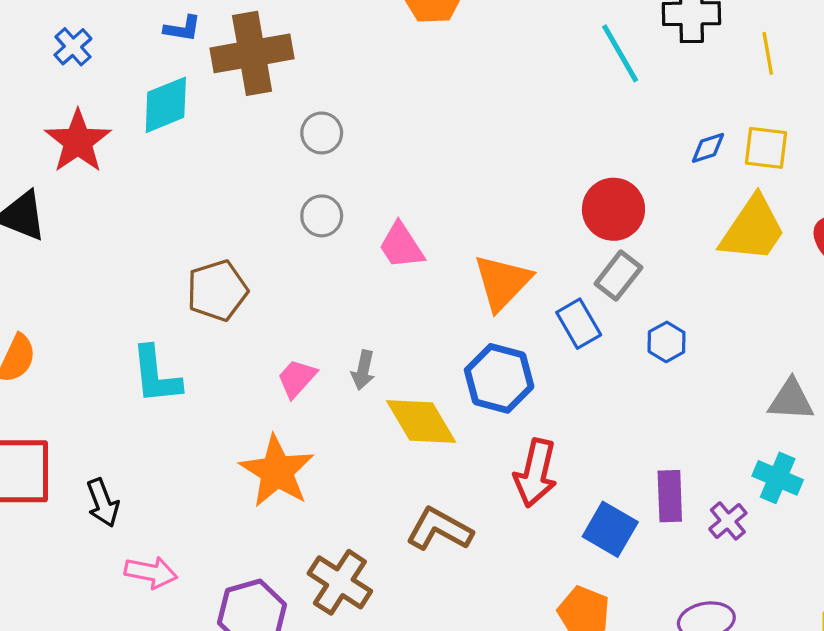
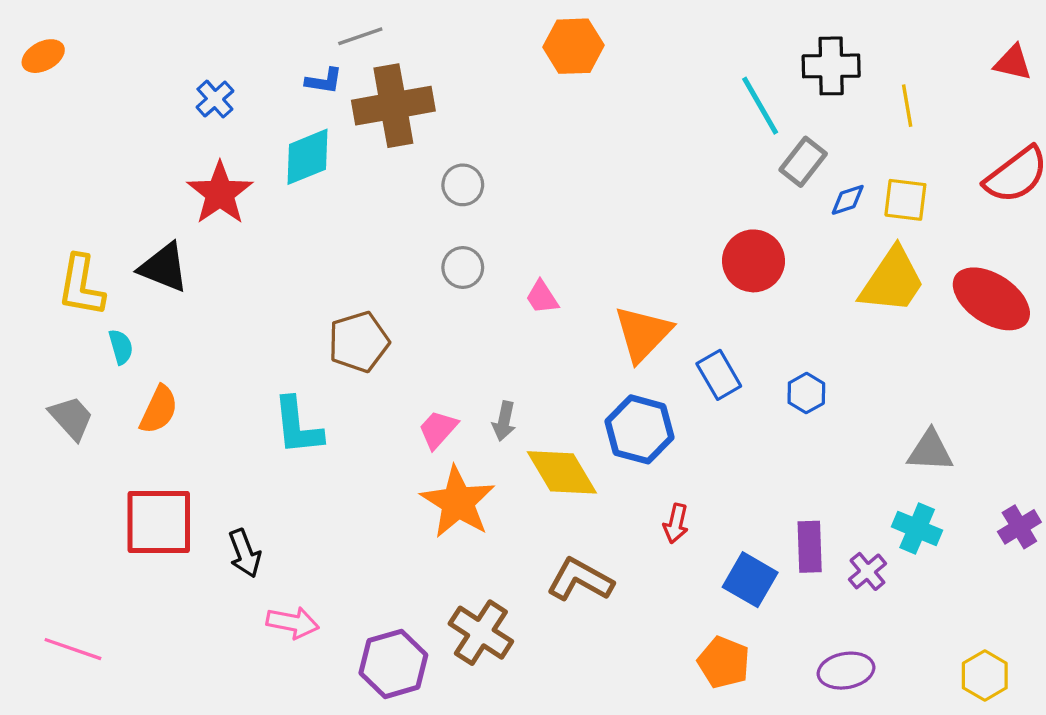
pink trapezoid: (401, 246) -> (542, 297), size x0.7
gray rectangle: (618, 276) -> (803, 162), moved
orange star: (277, 471) -> (458, 502), moved
red arrow: (536, 473) -> (676, 524), size x0.6

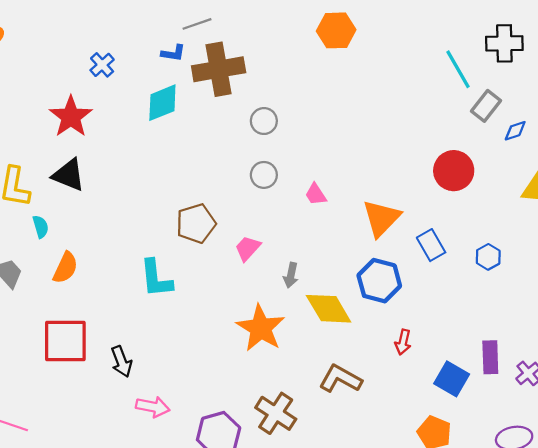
red star: (220, 193) -> (71, 117), moved
pink trapezoid: (438, 429) -> (248, 248), moved

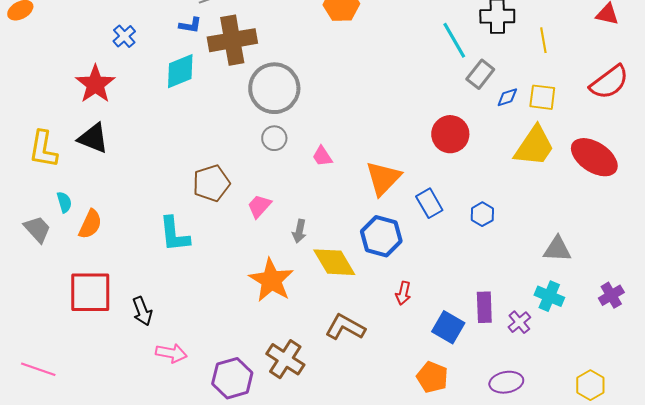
gray circle: (264, 121) -> (274, 88), size x2.0
cyan semicircle: (41, 227) -> (64, 202), moved

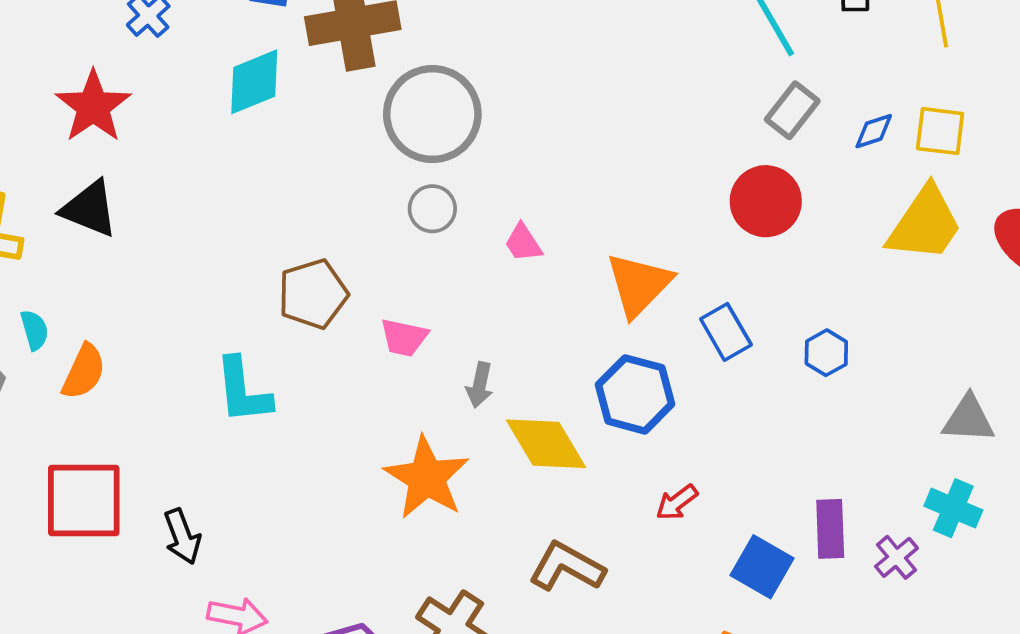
gray rectangle: (480, 74) -> (792, 110), moved
pink trapezoid: (259, 206) -> (404, 338), turned -120
red arrow: (403, 293) -> (677, 502), turned 40

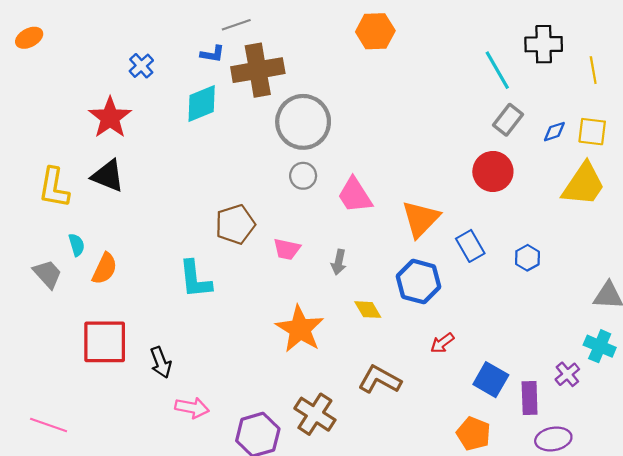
pink trapezoid: (523, 243) -> (355, 195), size x1.6
gray arrow: (480, 385) -> (339, 262), moved
yellow diamond: (546, 444) -> (368, 310), size x0.6
purple rectangle: (830, 529) -> (530, 398), moved

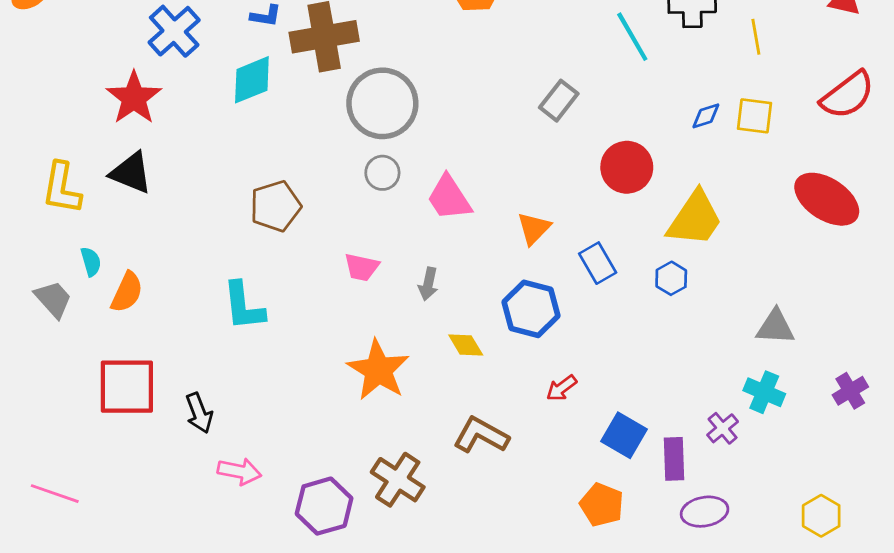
blue cross: (141, 66) -> (174, 31), size x1.6
gray rectangle: (508, 120) -> (559, 101), moved
yellow trapezoid: (584, 184) -> (695, 219), moved
orange triangle: (421, 219) -> (534, 228), size x0.7
brown pentagon: (235, 224) -> (275, 206), moved

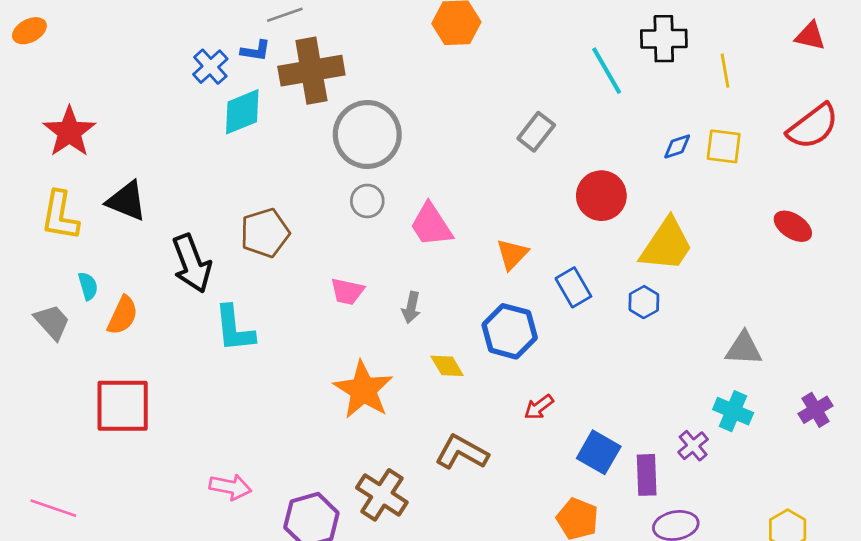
blue cross: (174, 31) -> (210, 67), moved, size x0.7
red star: (134, 98) -> (69, 132), moved
red ellipse: (827, 199) -> (793, 226), size x0.6
black arrow: (199, 413) -> (192, 263), moved, size x1.5

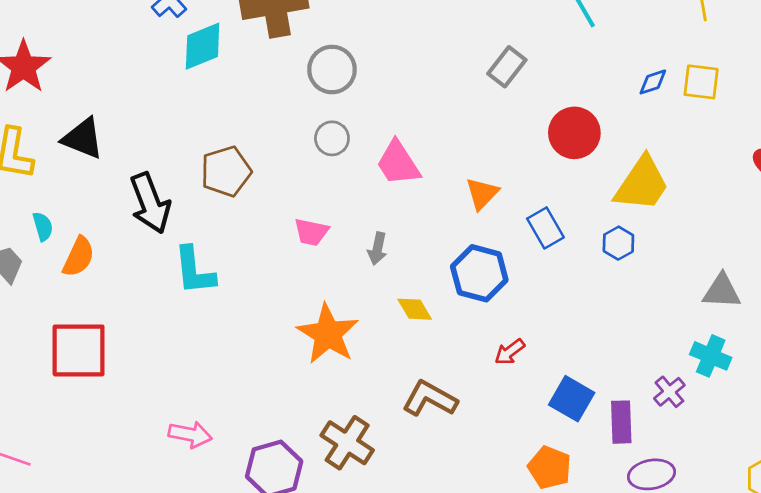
gray circle: (367, 134) -> (332, 70), size x0.7

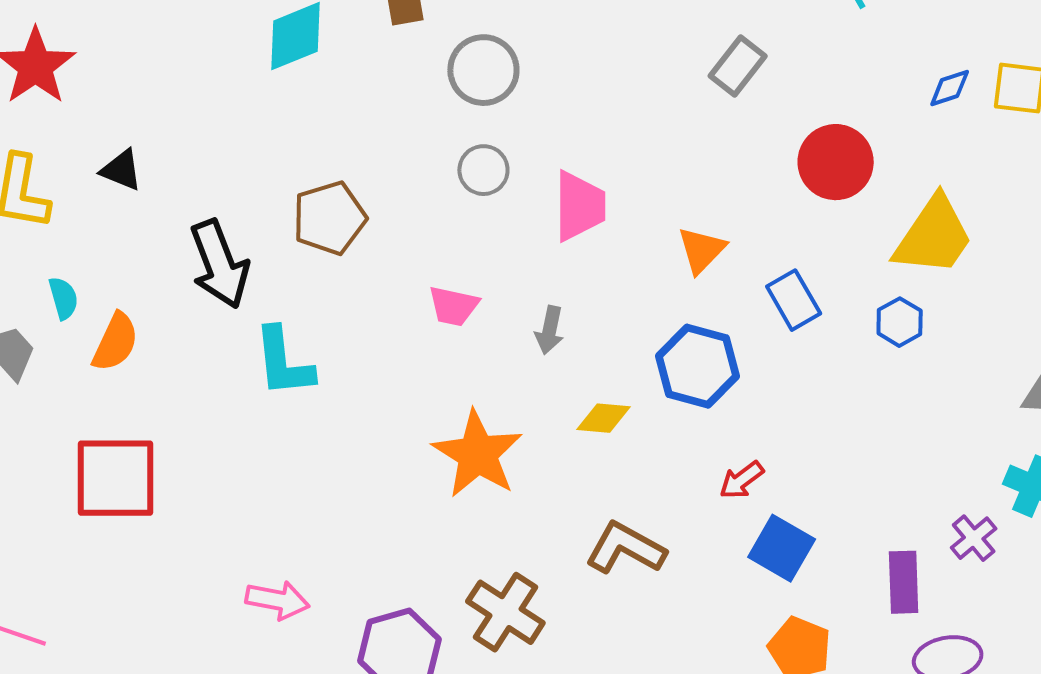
black triangle: (83, 138) -> (121, 170), size x0.7
pink trapezoid: (398, 163) -> (580, 206), turned -147
yellow diamond: (415, 309) -> (604, 418), turned -54
blue square: (572, 399) -> (782, 548), moved

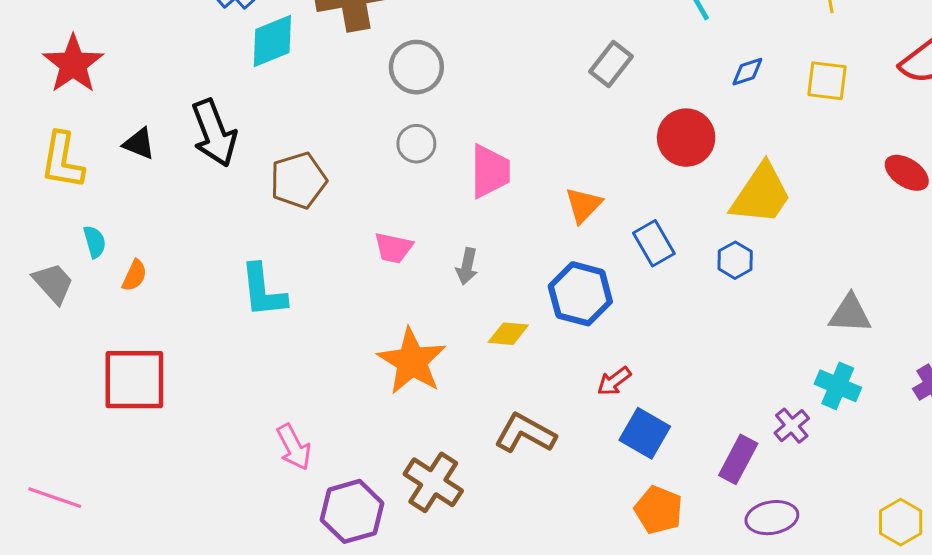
blue diamond: (950, 88) -> (747, 72), moved
black arrow: (219, 264) -> (214, 133), moved
orange semicircle: (115, 342) -> (134, 275), size x0.7
purple rectangle: (904, 582) -> (738, 459), turned 30
pink arrow: (277, 600) -> (294, 447), moved, turned 51

